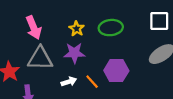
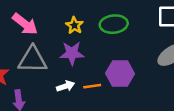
pink arrow: (34, 28) -> (25, 24), turned -30
orange line: (92, 82) -> (92, 86), turned -56

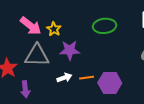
yellow star: (74, 25) -> (54, 29), moved
purple hexagon: (120, 73) -> (110, 83), moved

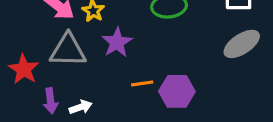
purple star: (70, 50) -> (117, 42), turned -30
white arrow: (64, 78) -> (81, 107), moved

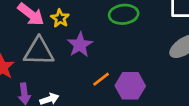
orange line: (142, 83) -> (101, 79), turned -30

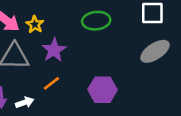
orange line: (101, 79) -> (51, 83), moved

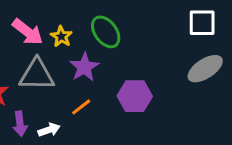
green ellipse: (96, 21) -> (106, 32), moved, turned 60
purple hexagon: (103, 90) -> (135, 96), moved

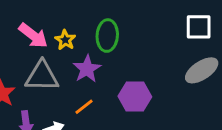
green ellipse: (106, 32) -> (107, 36), turned 40

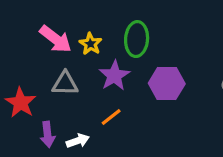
gray triangle: (42, 76) -> (65, 84), size x0.7
purple hexagon: (135, 97) -> (167, 84), moved

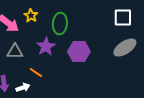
yellow star: (90, 44) -> (31, 16), moved
orange line: (111, 117) -> (36, 73), moved, turned 72

